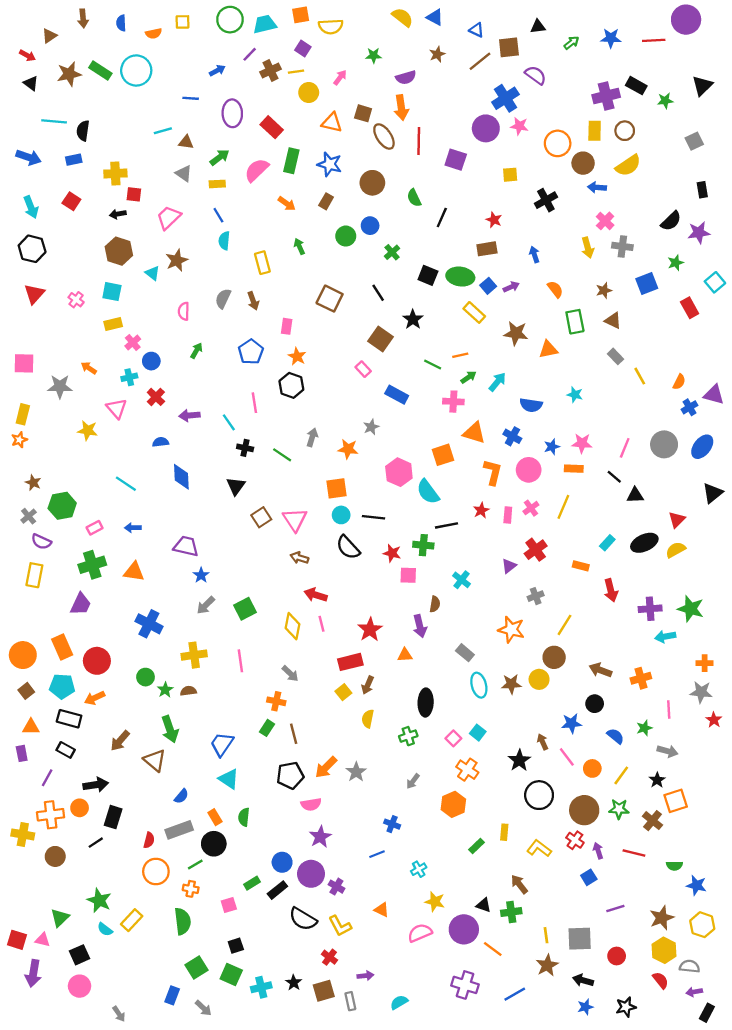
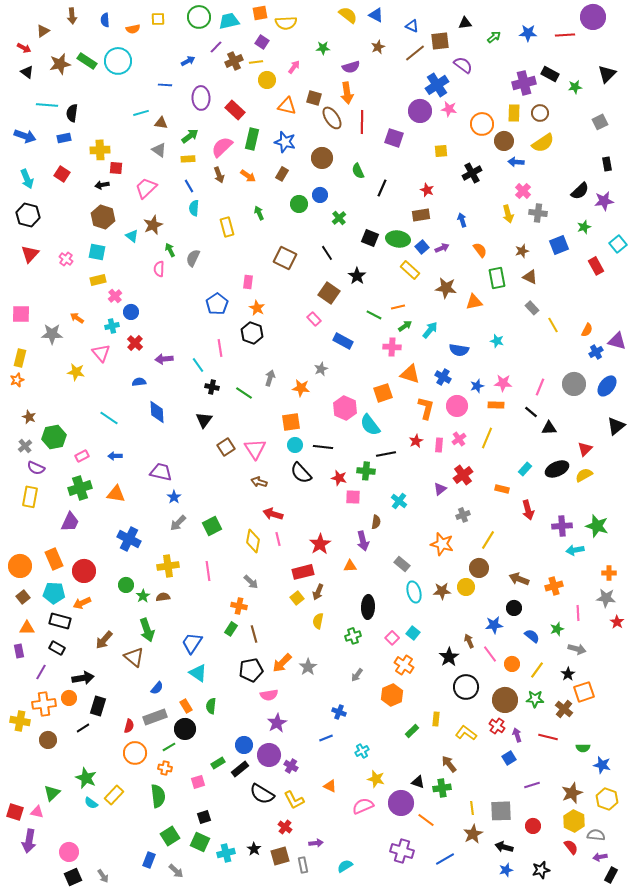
brown arrow: (253, 301) -> (219, 175), moved
green arrow: (196, 351) -> (170, 250), moved, turned -56
black square: (80, 955) -> (73, 877), moved

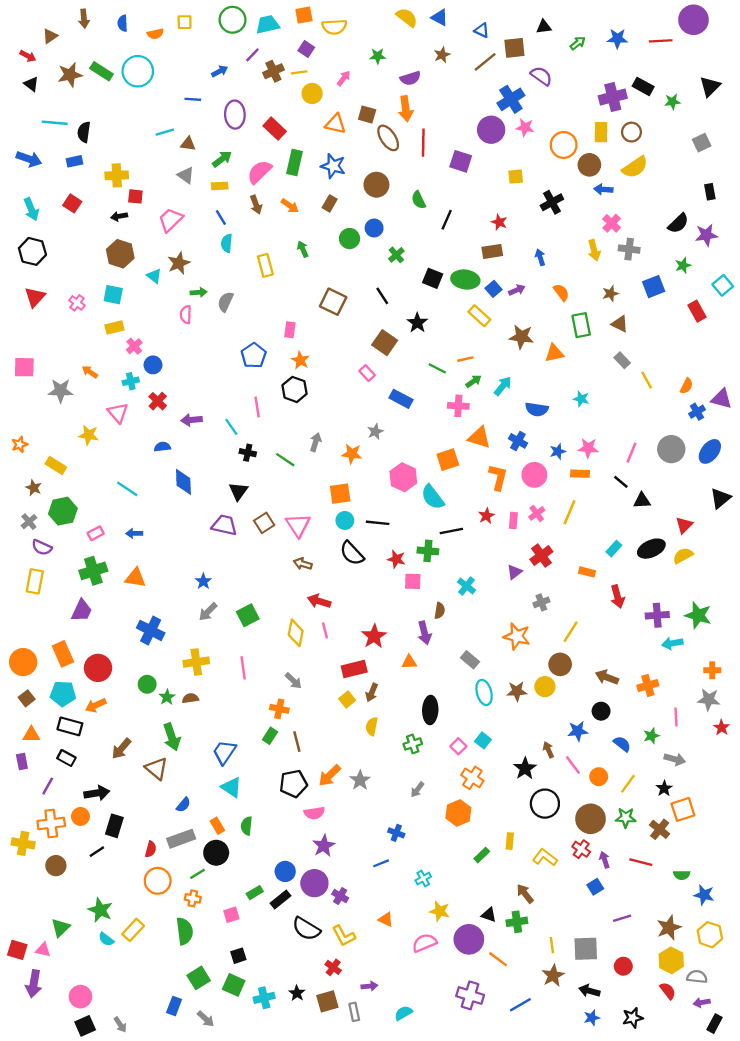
green arrow: (170, 250) -> (199, 292), turned 112
yellow rectangle: (20, 358) -> (56, 466), moved, turned -72
purple trapezoid: (161, 472) -> (224, 525), moved

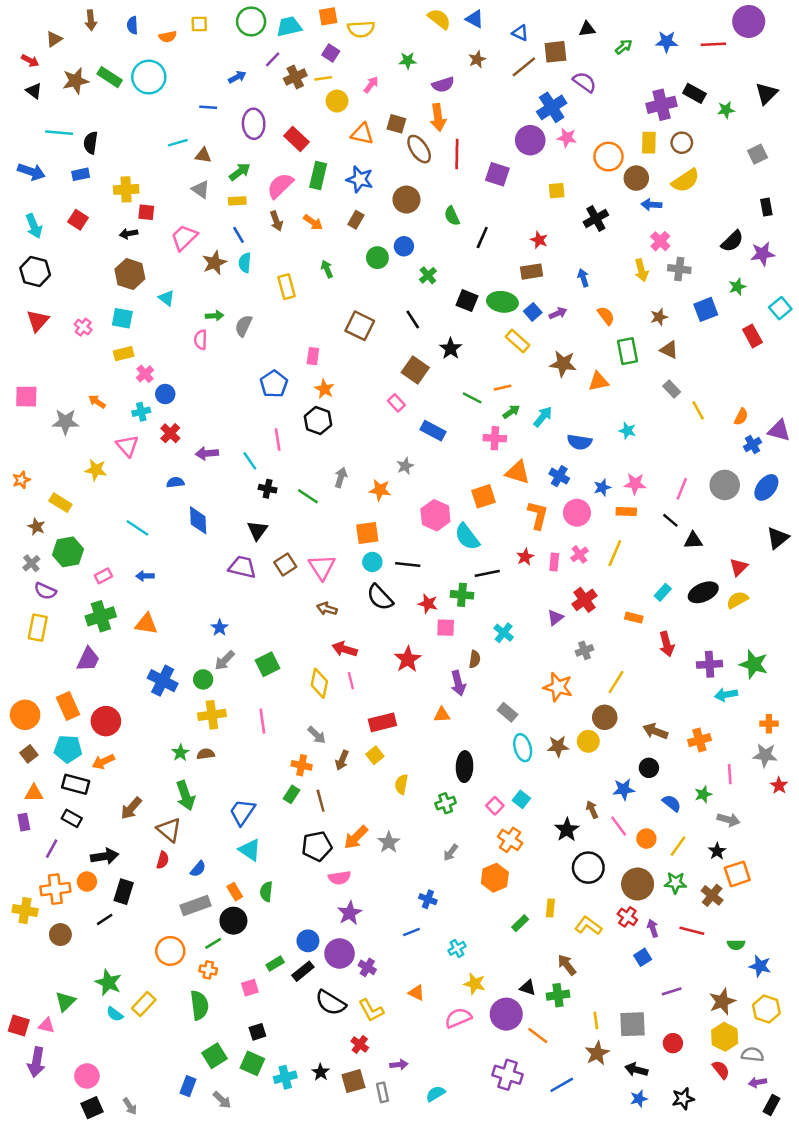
brown star: (179, 263) -> (214, 263), moved
red star: (374, 636) -> (408, 659), moved
green circle: (147, 684) -> (203, 679), moved
brown arrow: (372, 692) -> (342, 760), moved
red semicircle: (151, 849) -> (163, 860), moved

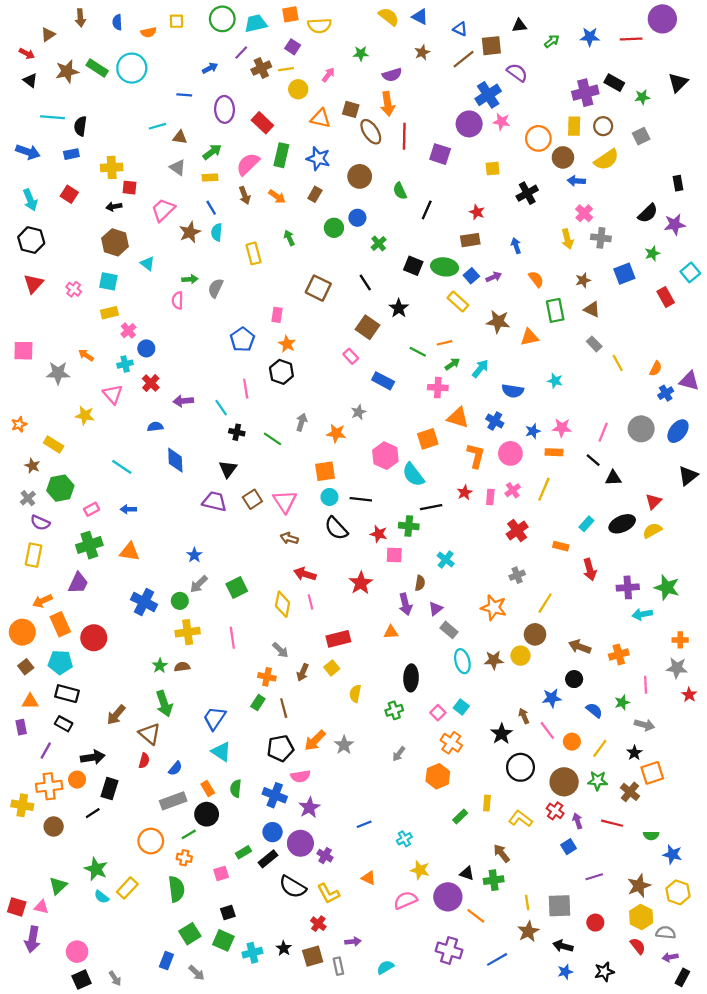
gray square: (758, 154) -> (641, 136), moved
purple triangle: (555, 618) -> (436, 609), moved
orange arrow: (103, 762) -> (42, 601), moved
blue cross: (428, 899) -> (275, 795), moved, size x1.5

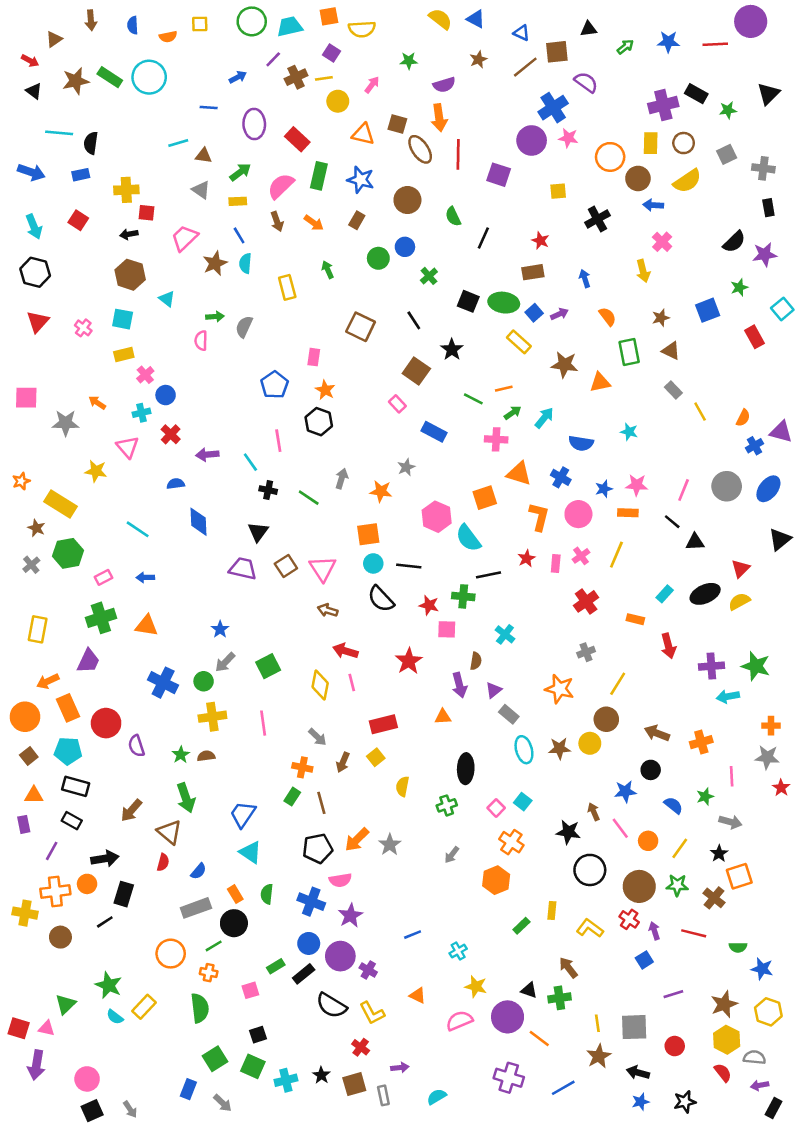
gray cross: (601, 238) -> (763, 168), moved
yellow rectangle: (54, 444) -> (60, 504), size x1.4
purple semicircle: (40, 523) -> (136, 746), moved, turned 48
black star: (502, 734) -> (568, 832), turned -30

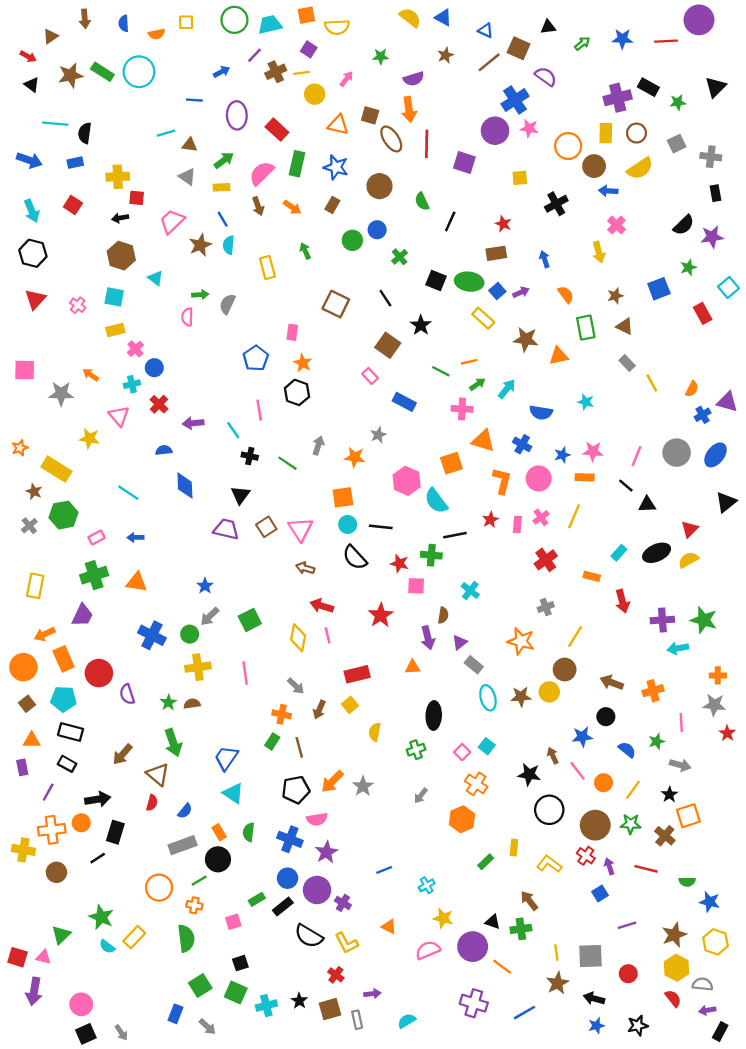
brown square: (557, 52) -> (519, 48), turned 30

